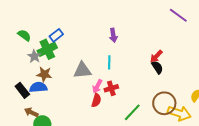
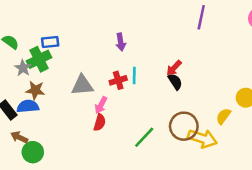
purple line: (178, 15) -> (201, 17), turned 66
blue rectangle: (56, 35) -> (50, 42), turned 32
cyan line: (109, 62) -> (134, 75), moved
red cross: (111, 88) -> (118, 80), moved

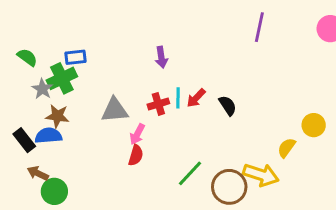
red arrow: (174, 68) -> (196, 98), moved
brown circle: (184, 126) -> (229, 187), moved

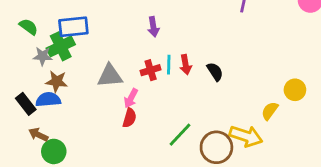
blue rectangle: (75, 57) -> (73, 27), size x1.5
gray star: (42, 89) -> (43, 56), turned -30
red arrow: (196, 98) -> (186, 65), turned -54

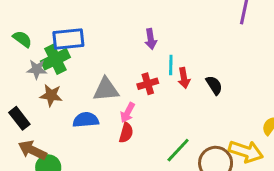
cyan line: (169, 65) -> (171, 65), moved
blue semicircle: (48, 100) -> (86, 120), moved
brown arrow: (38, 135) -> (32, 150), size x1.4

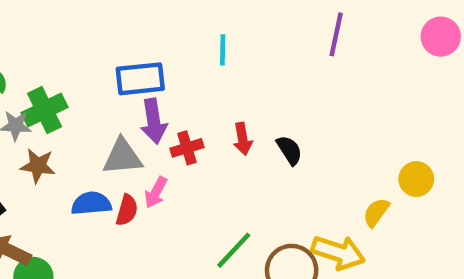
blue rectangle: (68, 39) -> (140, 79), moved
purple arrow: (151, 39) -> (154, 121), moved, size x1.4
cyan line: (171, 65) -> (223, 50), moved
red semicircle: (126, 133) -> (127, 210), moved

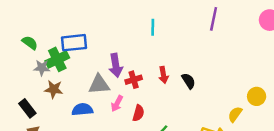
blue rectangle: (140, 79) -> (74, 43), moved
red semicircle: (127, 210) -> (138, 113), moved

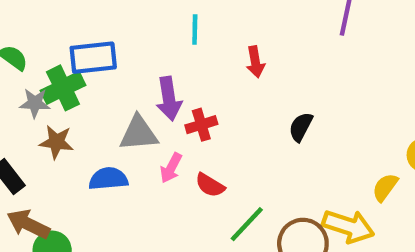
cyan line: (153, 27) -> (195, 30), moved
red arrow: (163, 75) -> (255, 62), moved
black semicircle: (189, 81) -> (301, 127), turned -119
red semicircle: (138, 113) -> (210, 185), turned 105

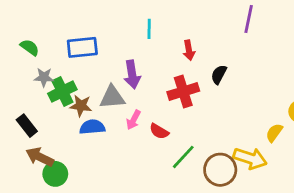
green cross: (63, 88) -> (62, 91), moved
red cross: (201, 125) -> (183, 91), moved, size x1.5
black semicircle: (301, 127) -> (219, 74), moved
brown star: (56, 142) -> (81, 106), moved

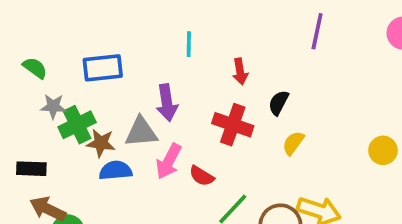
red cross: (183, 91) -> (233, 125), turned 36
pink arrow: (133, 120) -> (169, 161), size x1.4
black rectangle: (27, 126) -> (31, 169), turned -50
yellow semicircle: (274, 133) -> (293, 143), moved

